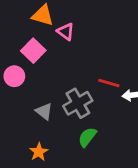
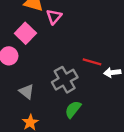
pink triangle: (66, 32) -> (54, 17), turned 35
gray triangle: (44, 111) -> (27, 92), moved

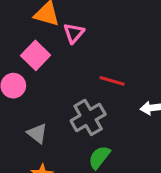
red line: (92, 62) -> (112, 81), moved

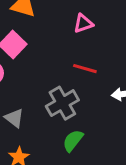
pink triangle: (74, 33) -> (83, 23), moved, turned 30

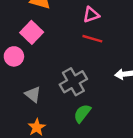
red line: (85, 69) -> (92, 39), moved

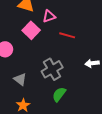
pink triangle: (91, 15) -> (49, 16), moved
pink square: (32, 32) -> (31, 30), moved

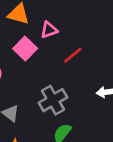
red line: (67, 35) -> (73, 55), turned -56

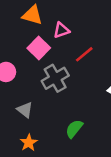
gray cross: (53, 100) -> (55, 78), moved

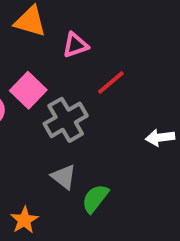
pink square: (39, 48) -> (28, 90), moved
gray triangle: (25, 110) -> (64, 177), moved

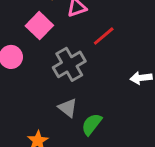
pink square: (28, 90) -> (39, 26), moved

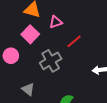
gray triangle: (68, 108) -> (28, 89), moved

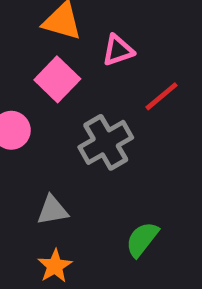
gray triangle: (28, 89) -> (52, 210), turned -48

